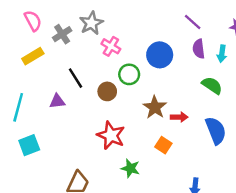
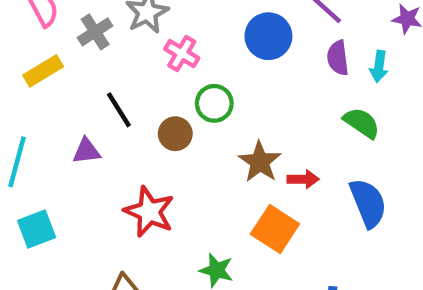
blue circle: (160, 55) -> (268, 36), moved
red star: (111, 135) -> (149, 212), moved
orange square: (163, 145) -> (275, 229), size x1.5

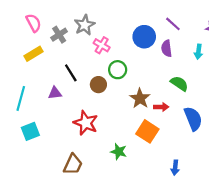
purple semicircle: (338, 58) -> (167, 48), moved
green semicircle: (362, 123) -> (179, 84), moved

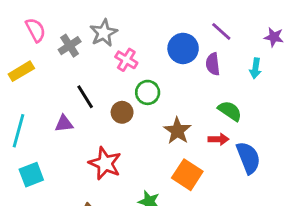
yellow rectangle: (34, 54) -> (21, 71), moved
red arrow: (161, 107) -> (219, 139), moved

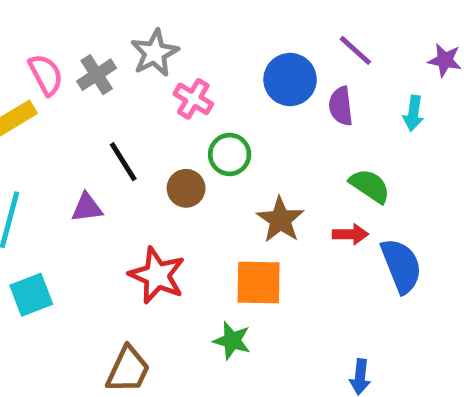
pink semicircle: (36, 30) -> (46, 75), moved
orange square: (187, 175) -> (259, 283), moved, turned -32

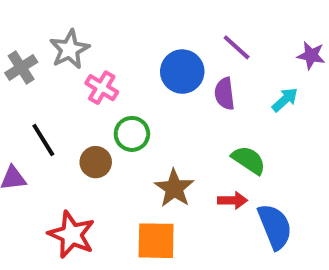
cyan arrow: (413, 113) -> (285, 100), turned -140

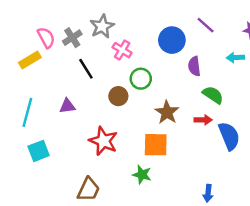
purple semicircle: (225, 94) -> (194, 66), moved
cyan arrow: (285, 100) -> (235, 58), turned -140
black line: (43, 140) -> (86, 69), moved

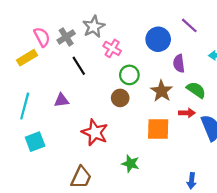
brown circle: (118, 96) -> (120, 98), moved
brown star: (167, 112) -> (162, 91), moved
orange square: (156, 145) -> (158, 129), moved

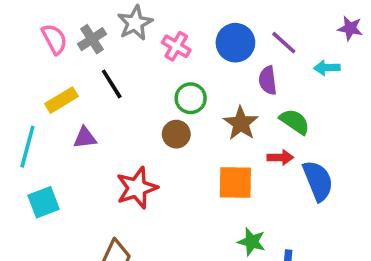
purple line: (189, 25) -> (284, 43), moved
pink cross: (112, 48) -> (176, 46), moved
yellow rectangle: (27, 58) -> (62, 100), moved
red star: (95, 132) -> (137, 188), turned 30
green star: (131, 164) -> (252, 242), moved

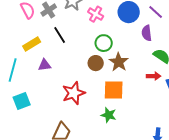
brown star: (241, 123) -> (119, 62), moved
orange square: (235, 183) -> (114, 90), moved
green star: (252, 242) -> (109, 115), moved

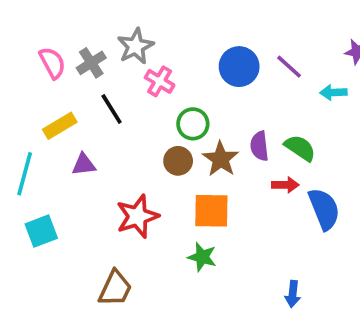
pink cross: (96, 14) -> (160, 81), moved
purple semicircle: (147, 33) -> (259, 146), moved

